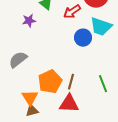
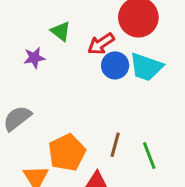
blue circle: (83, 38) -> (115, 65), moved
brown line: (71, 82) -> (115, 145), moved

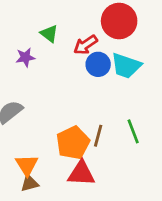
orange pentagon: (67, 152) -> (73, 143), moved
green line: (149, 156) -> (133, 131), moved

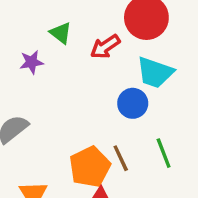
blue circle: (98, 64) -> (133, 103), moved
brown line: (98, 136) -> (121, 158), turned -40

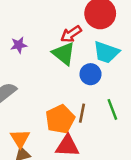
green triangle: (61, 33) -> (64, 54), moved, size x1.5
brown line: (121, 158) -> (82, 113), turned 36

